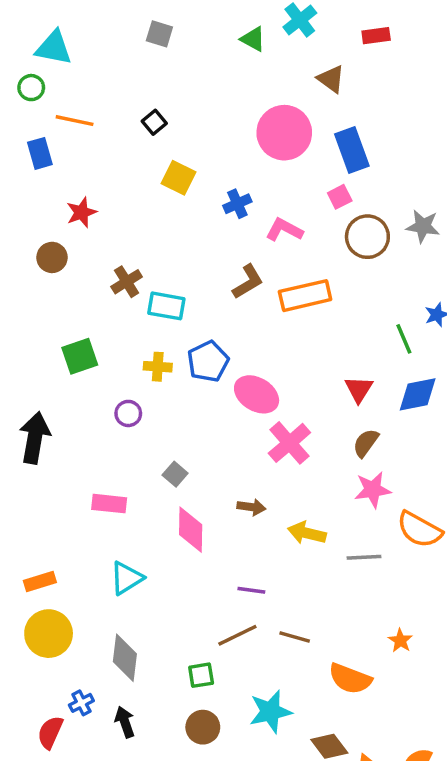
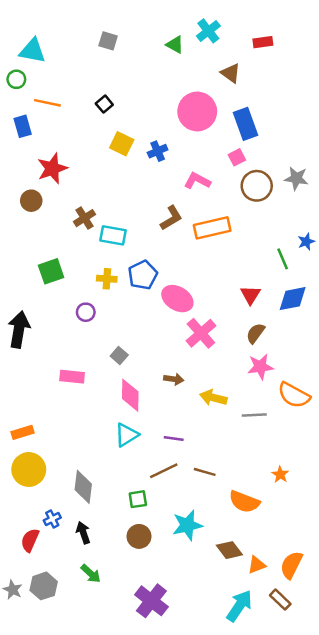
blue cross: (237, 204) -> (158, 151), moved
red star: (81, 212) -> (52, 168), size x1.4
cyan triangle: (127, 578) -> (127, 435), moved

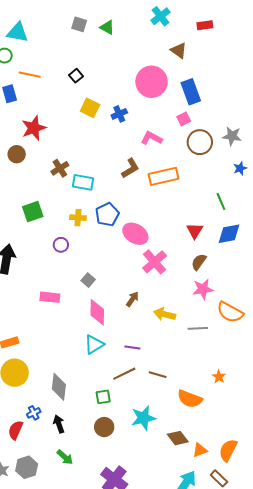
green triangle: (175, 45) -> (107, 27), moved
blue star: (306, 242) -> (240, 168), moved
brown arrow: (174, 379) -> (132, 299), turned -63

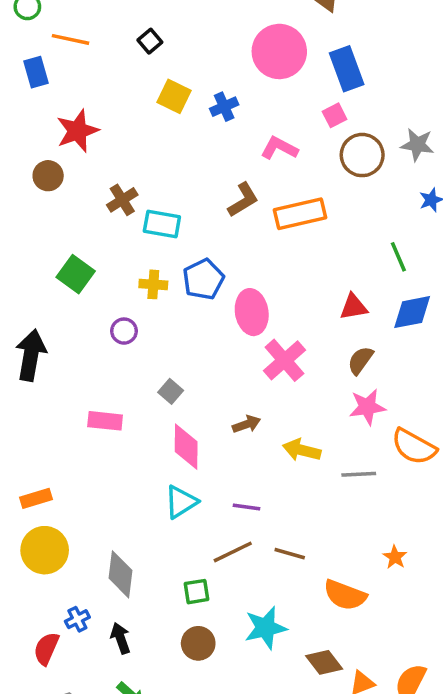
green square: (33, 212) -> (76, 274), turned -35
red triangle: (195, 231) -> (354, 307), turned 48
pink ellipse: (135, 234) -> (252, 312), turned 50
brown arrow: (132, 299) -> (247, 424), turned 35

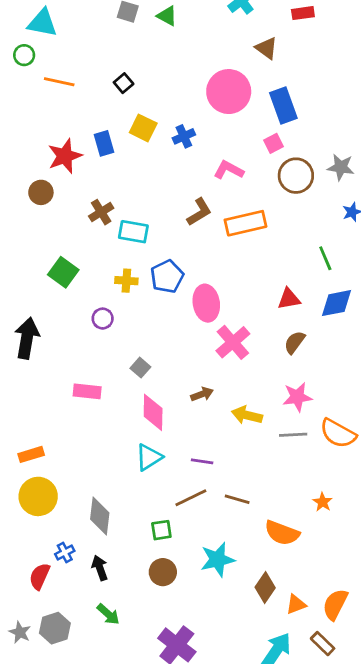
blue rectangle: (36, 72) -> (104, 143), moved
pink star: (367, 407) -> (297, 397), moved
orange semicircle: (414, 447) -> (338, 433), moved
brown diamond: (324, 662) -> (265, 588), turned 72

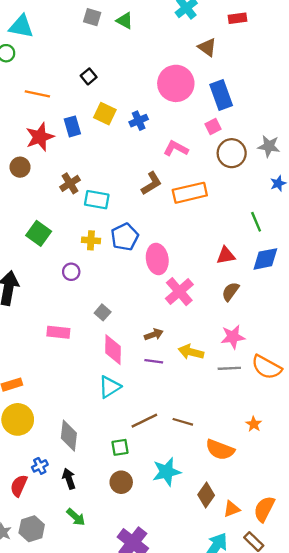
orange line: (59, 82) -> (37, 94), moved
purple line: (202, 461) -> (154, 361), moved

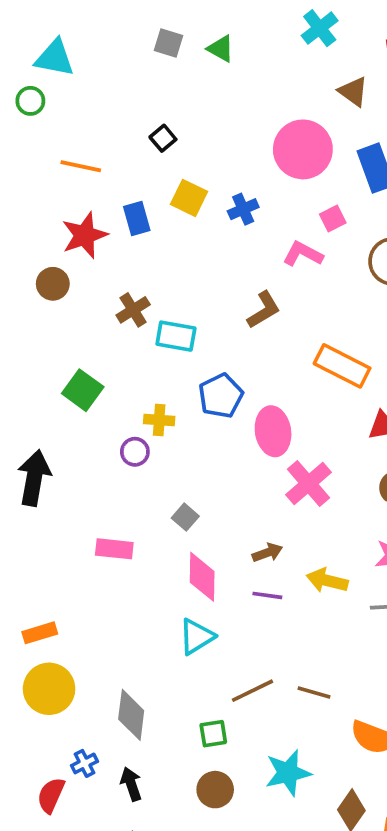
pink square: (213, 126) -> (333, 218), moved
orange rectangle: (190, 193) -> (342, 366), moved, turned 40
yellow cross: (91, 240) -> (159, 420), moved

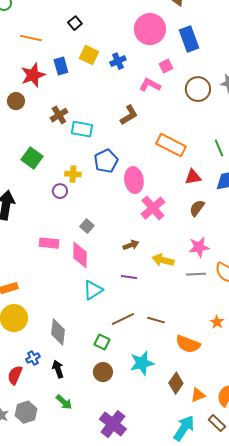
pink diamond: (202, 577) -> (80, 255), moved
purple line: (267, 595) -> (129, 277), moved
green square: (213, 734) -> (102, 342), turned 35

